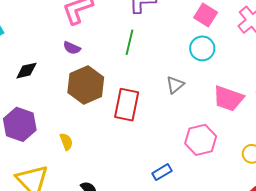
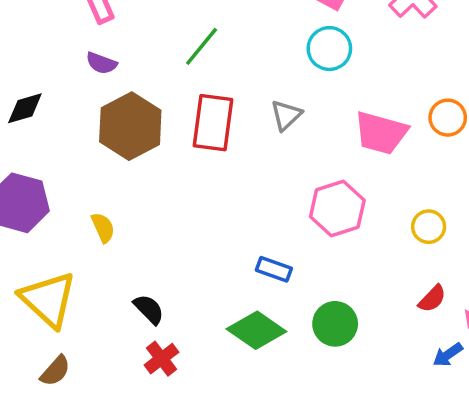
green line: (130, 42) -> (202, 46), turned 30
red rectangle: (127, 105) -> (213, 123), moved
blue rectangle: (162, 172) -> (274, 269), turned 54

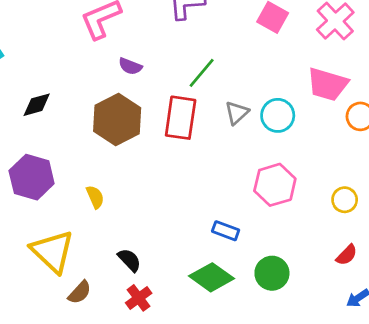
green line: (202, 46) -> (202, 73), moved
cyan circle: (329, 49) -> (278, 115), moved
purple semicircle: (101, 63) -> (130, 66), moved
pink trapezoid: (381, 133) -> (328, 84), moved
brown semicircle: (55, 371) -> (80, 292), moved

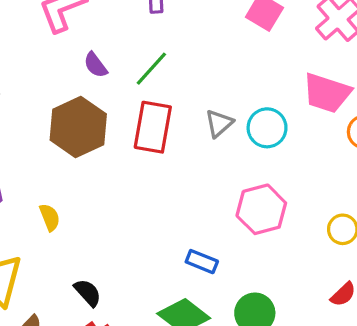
purple semicircle: (130, 66) -> (95, 65), turned 30
green line: (202, 73) -> (151, 69), moved

